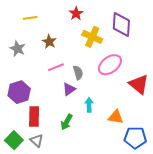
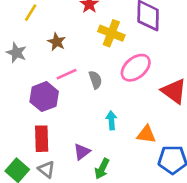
yellow line: (30, 18) -> (31, 13), turned -48
purple triangle: (69, 89) -> (82, 152), moved
purple hexagon: (19, 92) -> (44, 97), moved
green arrow: (67, 122) -> (102, 169), moved

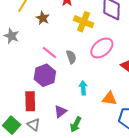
brown star: (57, 42) -> (43, 18), moved
pink line: (67, 74) -> (49, 53), turned 63
purple hexagon: (44, 97) -> (45, 75), moved

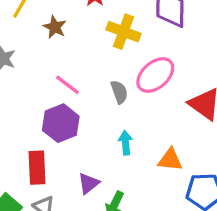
gray semicircle: (71, 57) -> (119, 92), moved

